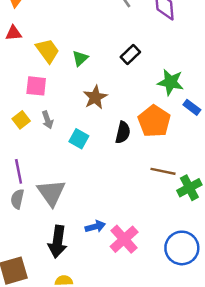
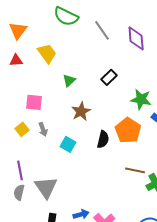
yellow trapezoid: (47, 51) -> (47, 53), moved

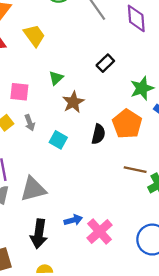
green triangle: (69, 80) -> (56, 78), moved
green star: (141, 99) -> (142, 88), turned -30
gray triangle: (46, 187) -> (33, 189), turned 50

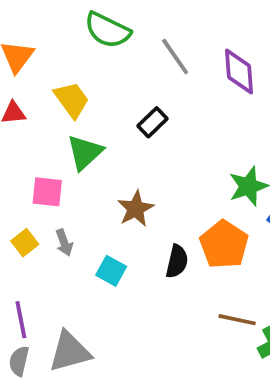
black rectangle: (105, 63) -> (153, 122), moved
green triangle: (56, 78) -> (85, 152), moved, size x1.5

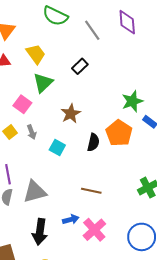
purple diamond: (239, 72) -> (127, 22), moved
pink square: (47, 192) -> (22, 104), turned 30
brown line: (237, 320) -> (91, 191), moved

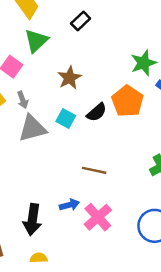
black semicircle: (93, 142) -> (97, 112), turned 36
cyan square: (57, 148) -> (66, 118), moved
gray triangle: (35, 192) -> (32, 128), moved

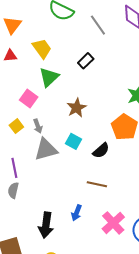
black semicircle: (97, 112) -> (101, 151), moved
blue arrow: (69, 205) -> (77, 213), turned 126
pink cross: (98, 217) -> (113, 223), moved

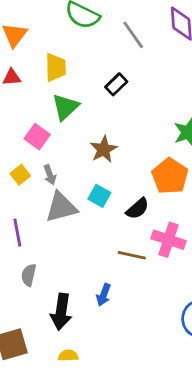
yellow trapezoid: (42, 49) -> (56, 67), turned 35
gray semicircle: (13, 190) -> (29, 275), moved
pink cross: (113, 223) -> (169, 240), moved, turned -30

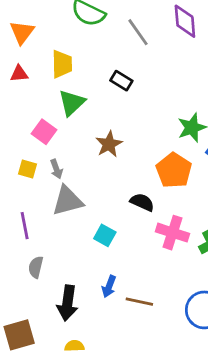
black rectangle: (116, 84) -> (121, 81), turned 75
yellow square: (20, 175) -> (27, 169), turned -36
cyan square: (99, 196) -> (105, 235), moved
black semicircle: (137, 209) -> (142, 202), turned -115
brown line: (132, 255) -> (139, 302), moved

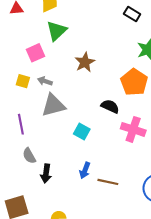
black rectangle: (121, 81) -> (132, 14), moved
pink square: (44, 132) -> (35, 53), turned 30
gray arrow: (56, 169) -> (45, 81), turned 128
gray semicircle: (36, 267) -> (29, 156), turned -42
black arrow: (68, 303) -> (46, 174), moved, size x0.7

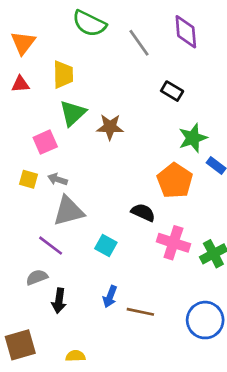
brown star: (85, 62) -> (110, 127), moved, turned 30
purple line: (21, 124) -> (51, 246), moved, turned -42
gray semicircle: (29, 156) -> (37, 277), turned 98

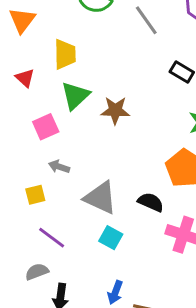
red triangle: (20, 84) -> (25, 78), moved, turned 48
yellow square: (29, 179) -> (35, 195), moved, turned -30
gray triangle: (69, 211) -> (100, 198), moved, turned 40

